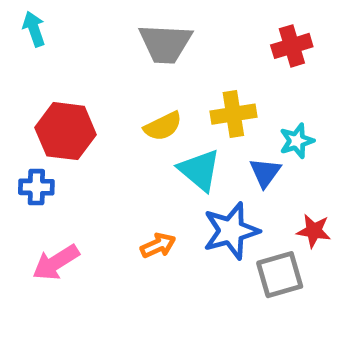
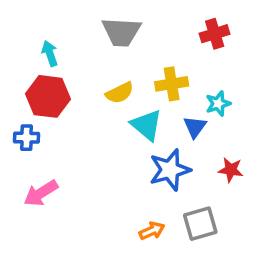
cyan arrow: (34, 29) -> (50, 53), moved
orange arrow: (158, 245) -> (152, 231), moved
gray square: (280, 275) -> (200, 224), moved

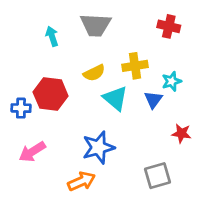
red cross: (215, 34) -> (169, 26), turned 30
cyan arrow: (50, 53) -> (52, 36), moved
red hexagon: (48, 96) -> (51, 94), moved
blue star: (170, 170) -> (98, 147), moved
orange arrow: (152, 231) -> (82, 181), moved, size x1.4

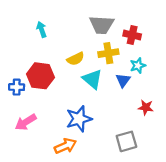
gray trapezoid: (96, 25) -> (102, 25), moved
red cross: (169, 26) -> (132, 35), moved

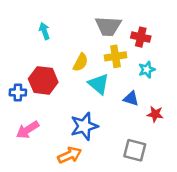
yellow semicircle: (76, 59) -> (81, 62), turned -36
blue triangle: (123, 80) -> (131, 98), moved, turned -49
gray square: (126, 141) -> (135, 150), turned 30

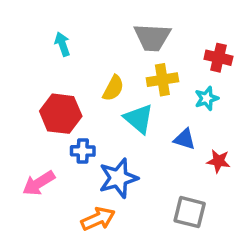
red cross: (141, 37) -> (218, 58), moved
blue cross: (18, 92) -> (83, 151), moved

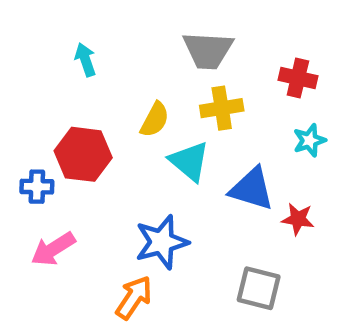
cyan star: (207, 98) -> (309, 140), moved
blue triangle: (185, 139) -> (252, 189), size x1.5
blue cross: (83, 151) -> (37, 187), moved
orange arrow: (98, 219) -> (134, 298), turned -32

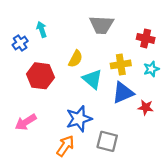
yellow cross: (222, 108) -> (121, 64), moved
blue cross: (37, 187) -> (20, 43), moved, turned -35
blue triangle: (252, 189) -> (123, 93), turned -40
gray square: (259, 288) -> (107, 141), moved

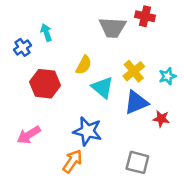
red cross: (146, 38) -> (145, 16), moved
yellow cross: (121, 64) -> (134, 71), turned -30
blue star: (79, 119) -> (87, 131), turned 30
gray square: (107, 141) -> (137, 162), moved

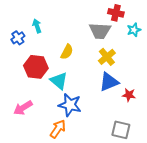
gray trapezoid: (112, 27) -> (100, 31), moved
cyan star: (167, 76) -> (134, 30), moved
cyan triangle: (102, 87) -> (59, 81), moved
gray square: (137, 162) -> (121, 130), moved

